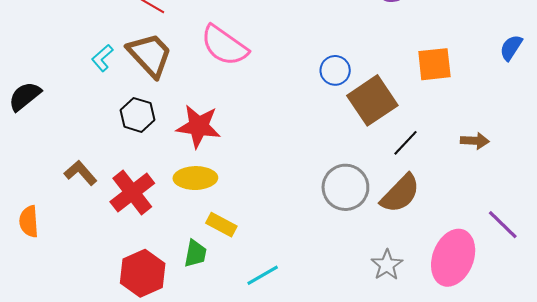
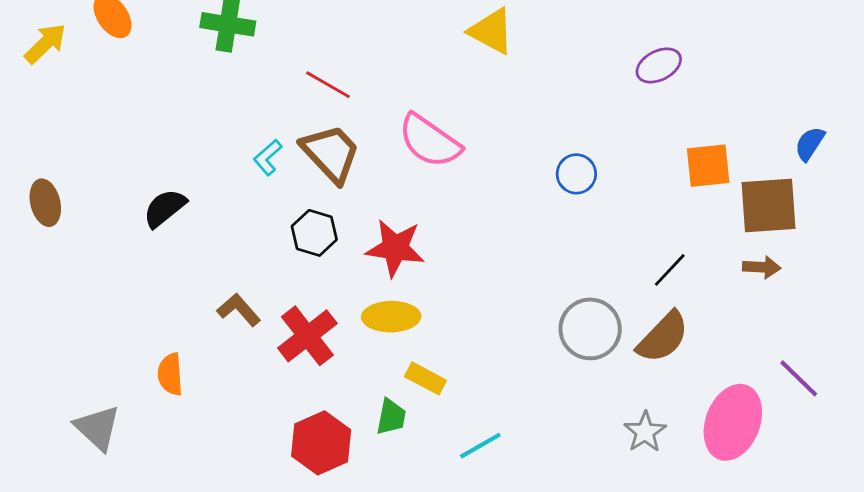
brown square: (372, 100) -> (769, 205), moved, turned 30

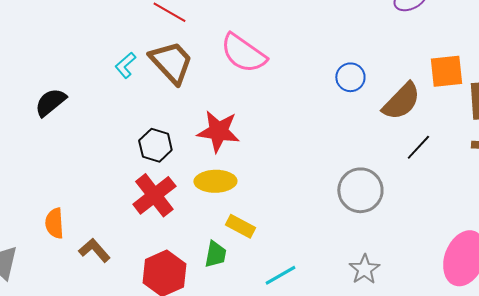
black hexagon: (314, 233) -> (155, 145), moved
brown L-shape: (239, 310) -> (94, 250), moved
brown semicircle: (663, 337) -> (401, 101), moved
gray star: (645, 432) -> (364, 269), moved

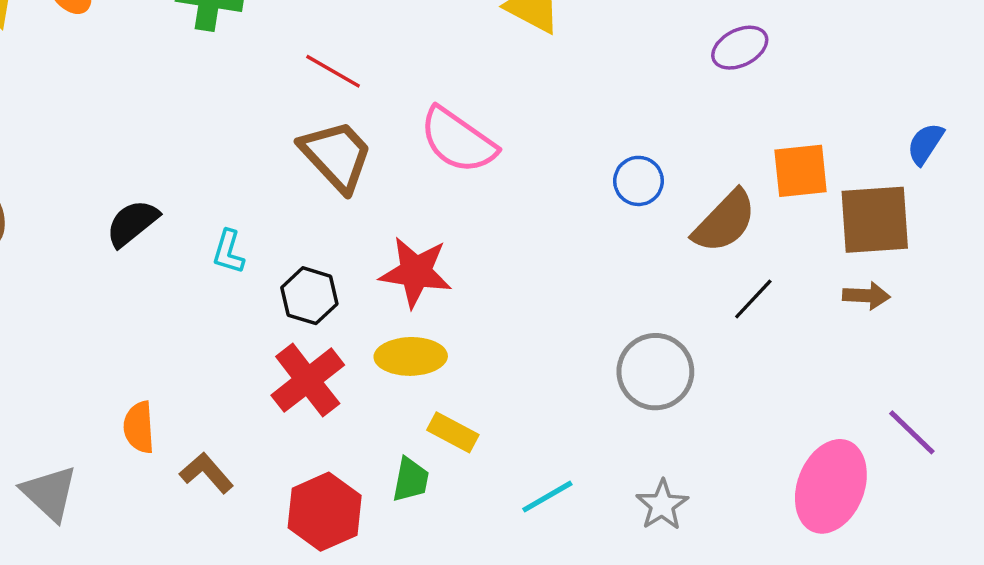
cyan L-shape: (125, 65) -> (228, 252), moved, turned -32
cyan line: (280, 275) -> (547, 497), moved

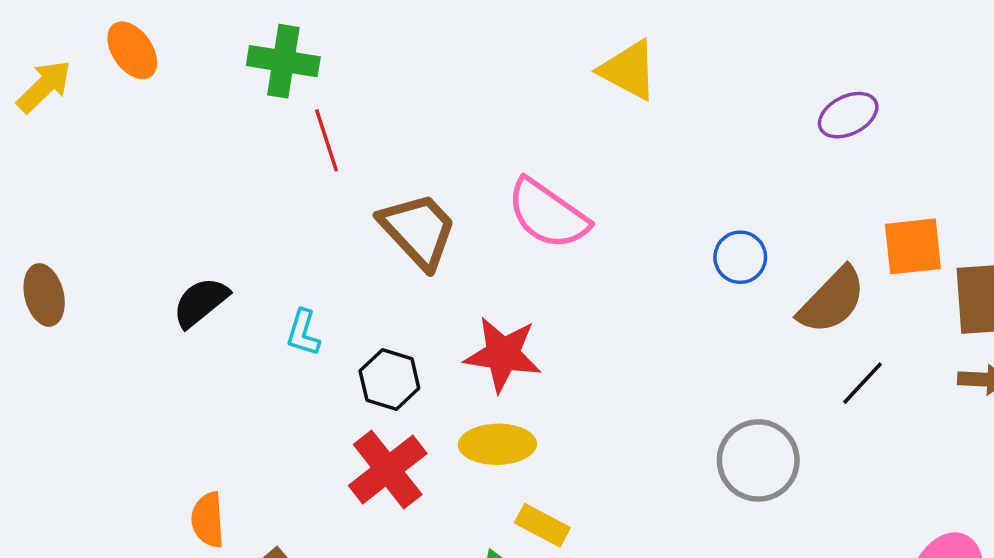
red line: (333, 71) -> (327, 140), moved, turned 42

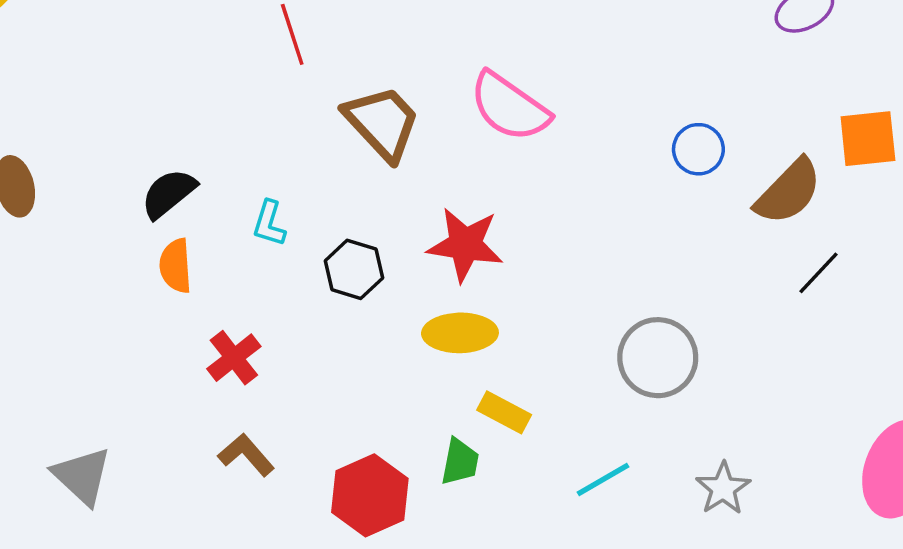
gray circle: (758, 460) -> (658, 358), moved
red cross: (388, 469) -> (234, 358), moved, size x0.7
orange semicircle: (208, 520) -> (176, 266), moved

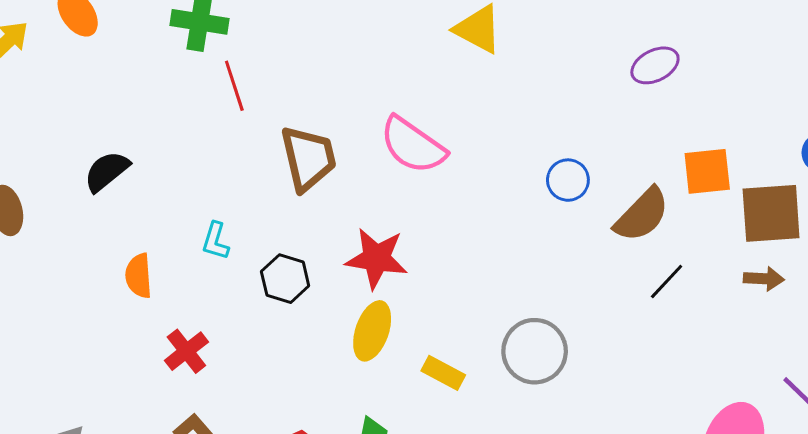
brown trapezoid: (382, 123) -> (308, 158), turned 30
black semicircle: (169, 193) -> (107, 171), moved
yellow ellipse: (460, 333) -> (372, 331), turned -70
yellow rectangle: (504, 412) -> (443, 373), moved

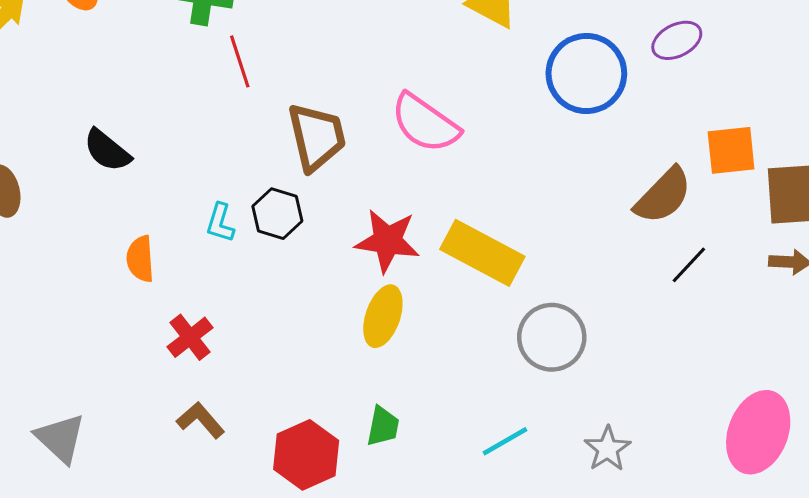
black semicircle: (107, 171) -> (107, 150), turned -102
blue circle: (568, 180) -> (586, 74), moved, size x1.8
black hexagon: (285, 279) -> (277, 214), moved
yellow rectangle: (443, 373) -> (482, 253), moved, size x1.8

